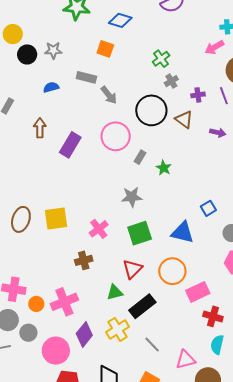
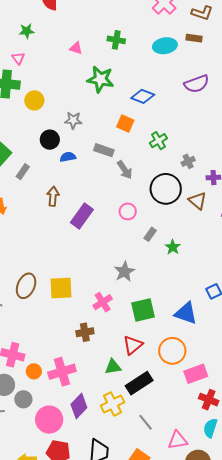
black circle: (27, 55) -> (50, 140), moved
green cross: (161, 59) -> (158, 141), moved
pink circle: (116, 136) -> (128, 211), size x0.6
gray star: (132, 197) -> (124, 272), moved, turned -30

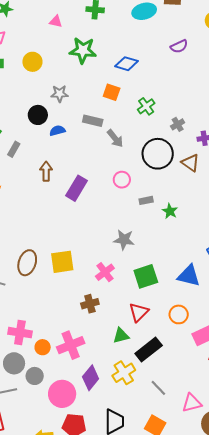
purple semicircle: (197, 84) -> (179, 46), size x0.7
yellow circle: (34, 100) -> (32, 62), moved
gray rectangle: (150, 234) -> (146, 200), turned 48
gray star: (124, 272) -> (124, 240), turned -30
orange circle: (172, 351) -> (179, 314), size x0.7

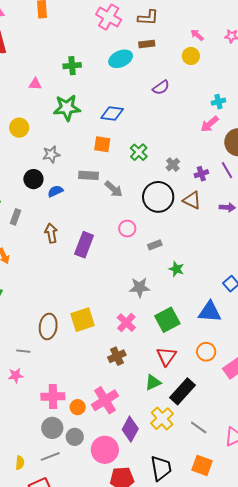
green star: (170, 211) -> (176, 269), moved

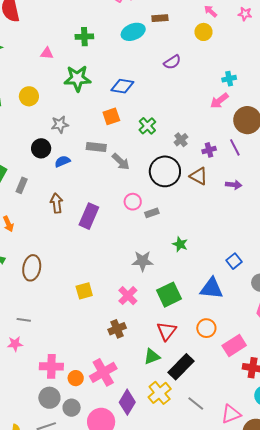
orange square: (102, 144) -> (111, 116), turned -30
gray rectangle: (155, 245) -> (152, 213), moved
yellow square: (83, 320) -> (84, 291), size x0.7
brown ellipse: (48, 326) -> (32, 268), moved

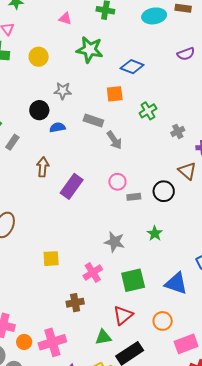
black circle: (165, 171) -> (164, 191), moved, size x0.7

